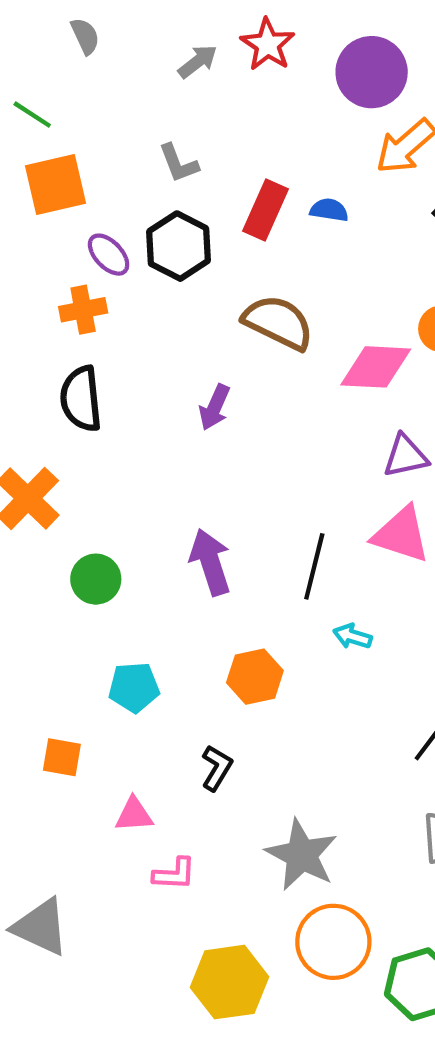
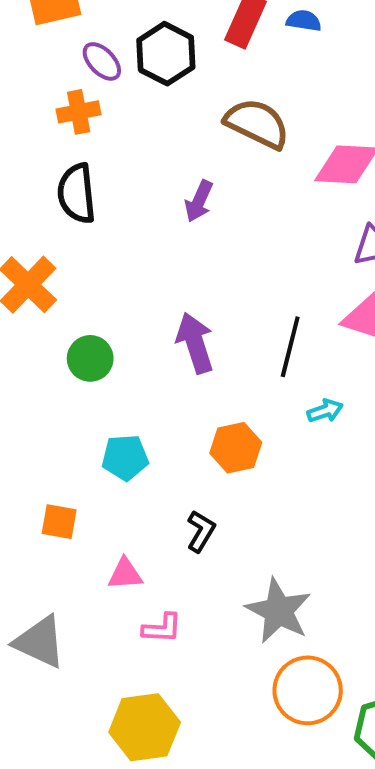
cyan arrow: (352, 636) -> (325, 411), turned 144
gray triangle: (41, 927) -> (40, 642), moved
yellow hexagon: (229, 982) -> (145, 727), moved

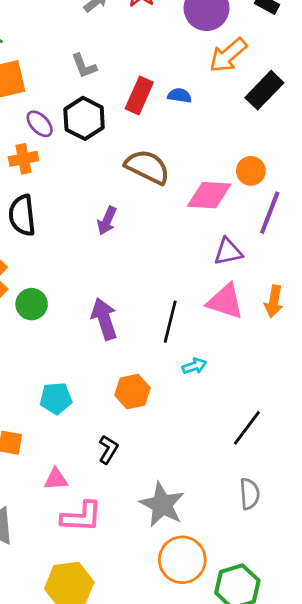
green circle: (90, 358) -> (32, 304), moved
pink L-shape: (162, 628) -> (81, 517), size x1.5

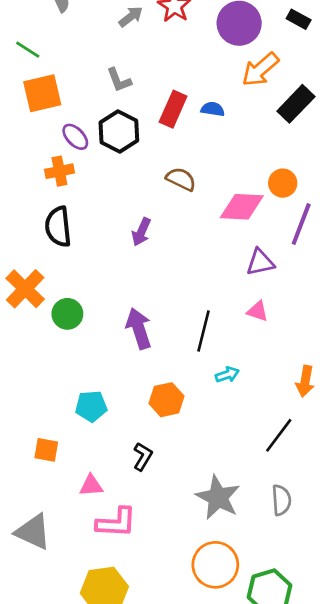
brown semicircle: (147, 167) -> (181, 179), size x0.7
pink triangle: (225, 301) -> (258, 311), size x0.6
orange arrow: (274, 301) -> (305, 381), moved
gray star: (162, 505) -> (218, 497), moved

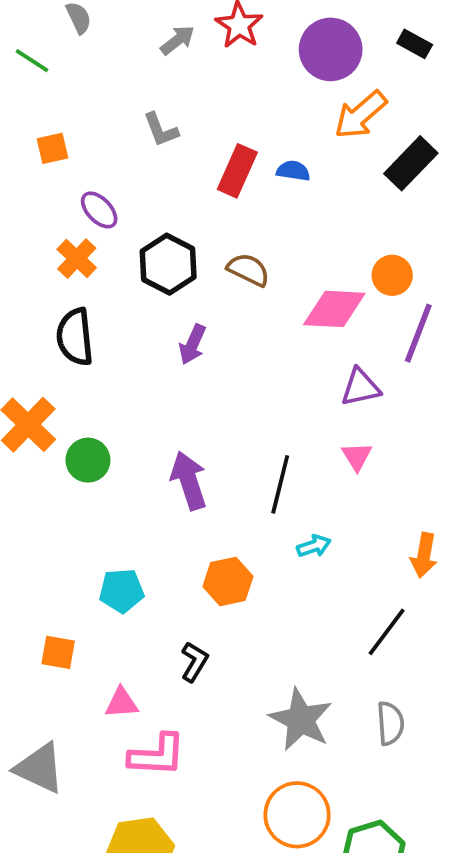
green line: (28, 50) -> (32, 61), moved
orange square: (42, 93) -> (52, 148), size x0.6
black hexagon: (119, 132) -> (168, 264), moved
orange cross: (59, 171) -> (77, 259), turned -36
pink triangle: (258, 311) -> (357, 456), turned 40

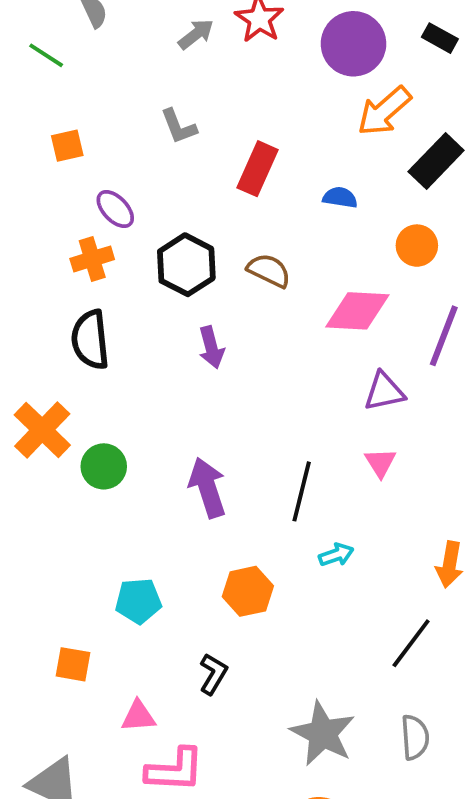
blue semicircle: (293, 171) -> (340, 197), moved
orange cross: (77, 259) -> (92, 259), turned 30
orange circle: (392, 275) -> (417, 246), moved
purple arrow: (192, 344) -> (211, 347), turned -39

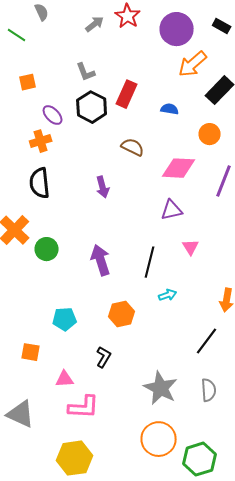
black hexagon: (186, 265) -> (92, 107), moved
purple triangle: (384, 392) -> (172, 210), moved

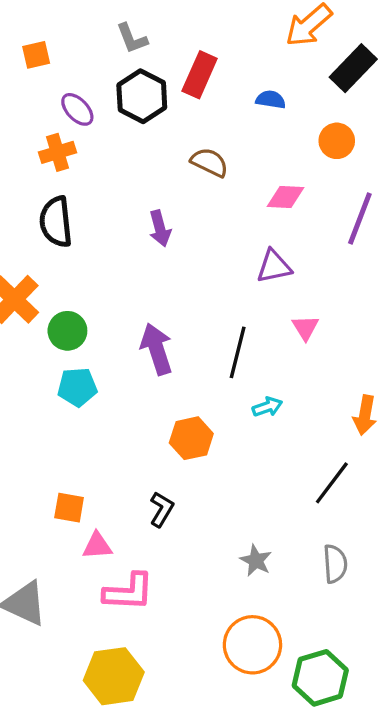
pink diamond: (179, 168) -> (286, 197), size x0.7
cyan pentagon: (65, 319) -> (77, 387), moved
orange square: (31, 352) -> (69, 508), moved
gray star: (161, 388) -> (256, 561), size x0.6

